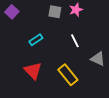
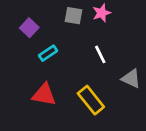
purple square: (12, 12) -> (29, 28), moved
red triangle: (33, 71) -> (44, 95), turned -36

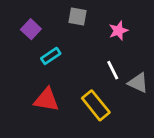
pink star: (102, 13) -> (118, 31), moved
white line: (100, 54) -> (113, 70), moved

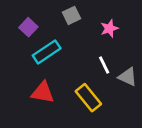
gray square: (78, 17) -> (71, 15), turned -36
cyan rectangle: (51, 56) -> (47, 52), size x1.5

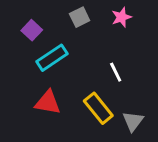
pink star: (109, 28) -> (121, 17), moved
gray triangle: (128, 77) -> (133, 121), moved, turned 42

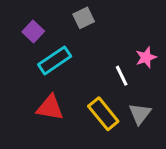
pink star: (121, 17) -> (146, 57), moved
gray triangle: (133, 121) -> (140, 114), moved

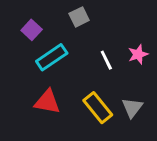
white line: (122, 76) -> (106, 60), moved

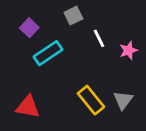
white line: (106, 60) -> (99, 38), moved
red triangle: (47, 102) -> (28, 107), moved

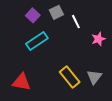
purple square: (29, 28) -> (33, 15), moved
white line: (99, 38) -> (76, 22), moved

